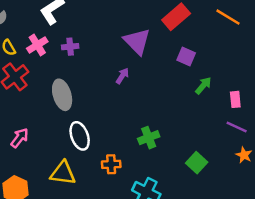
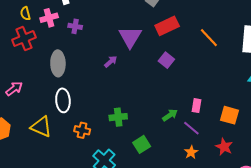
green arrow: (203, 86) -> (170, 115), moved
green square: (197, 163) -> (142, 144), moved

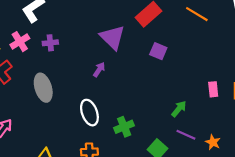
white ellipse: (63, 100) -> (89, 113), moved
pink rectangle: (196, 106) -> (213, 89), moved
purple line: (191, 128) -> (186, 135), moved

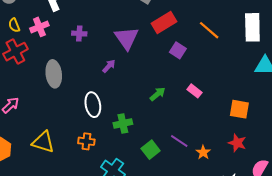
purple cross: (50, 43) -> (79, 34), moved
purple square: (158, 51) -> (178, 50), moved
pink rectangle: (213, 89) -> (195, 91), moved, turned -56
green arrow: (179, 109) -> (158, 94), moved

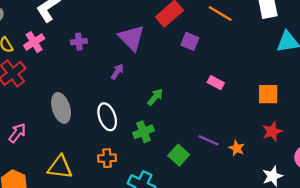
gray ellipse: (54, 74) -> (61, 108), moved
green arrow: (158, 94) -> (155, 97), moved
red star: (237, 143) -> (272, 131), turned -30

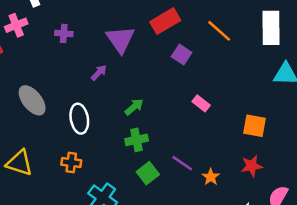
gray ellipse: (61, 108) -> (32, 100), turned -32
green cross: (144, 132) -> (137, 140), moved

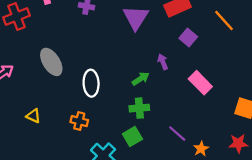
purple arrow: (99, 73) -> (163, 62), moved, turned -72
pink rectangle: (201, 103) -> (200, 83), size x1.5
yellow triangle: (19, 163) -> (33, 116), size x0.6
green square: (148, 173) -> (132, 136), moved

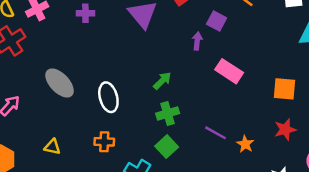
purple square: (188, 37) -> (217, 21), moved
purple arrow: (163, 62) -> (197, 41), moved, turned 40

